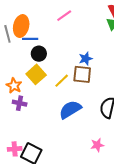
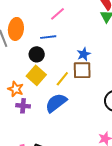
blue line: (30, 39) -> (48, 37), moved
blue semicircle: (70, 110) -> (56, 103), moved

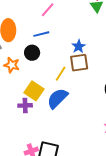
yellow square: (36, 75) -> (34, 91), moved
orange star: (16, 89) -> (12, 65), moved

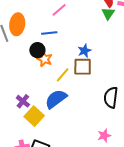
orange star: (12, 65) -> (45, 59), moved
yellow square: (34, 91) -> (34, 116), moved
purple cross: (25, 105) -> (23, 101), turned 32

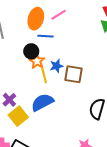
orange ellipse: (17, 24) -> (36, 19), moved
blue star: (84, 51) -> (56, 66), moved
yellow line: (63, 75) -> (44, 75), moved, turned -63

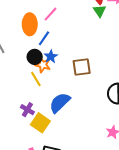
blue line: (45, 36) -> (44, 38), turned -42
blue star: (56, 66) -> (51, 57), moved
yellow line: (44, 75) -> (36, 79), moved

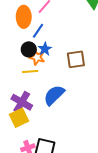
yellow line: (36, 79) -> (30, 71), turned -63
purple cross: (27, 110) -> (22, 102), size x1.5
yellow square: (40, 123) -> (19, 118), moved, turned 30

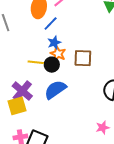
black circle: (29, 49) -> (52, 65), moved
orange star: (37, 57) -> (58, 54), moved

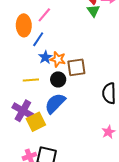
orange star: (58, 54) -> (58, 59), moved
black circle: (52, 65) -> (58, 79), moved
yellow square: (17, 106) -> (36, 122), moved

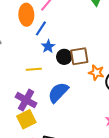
orange star: (58, 59) -> (96, 73), moved
black circle: (58, 79) -> (64, 57), moved
yellow square: (36, 122) -> (26, 119), moved

